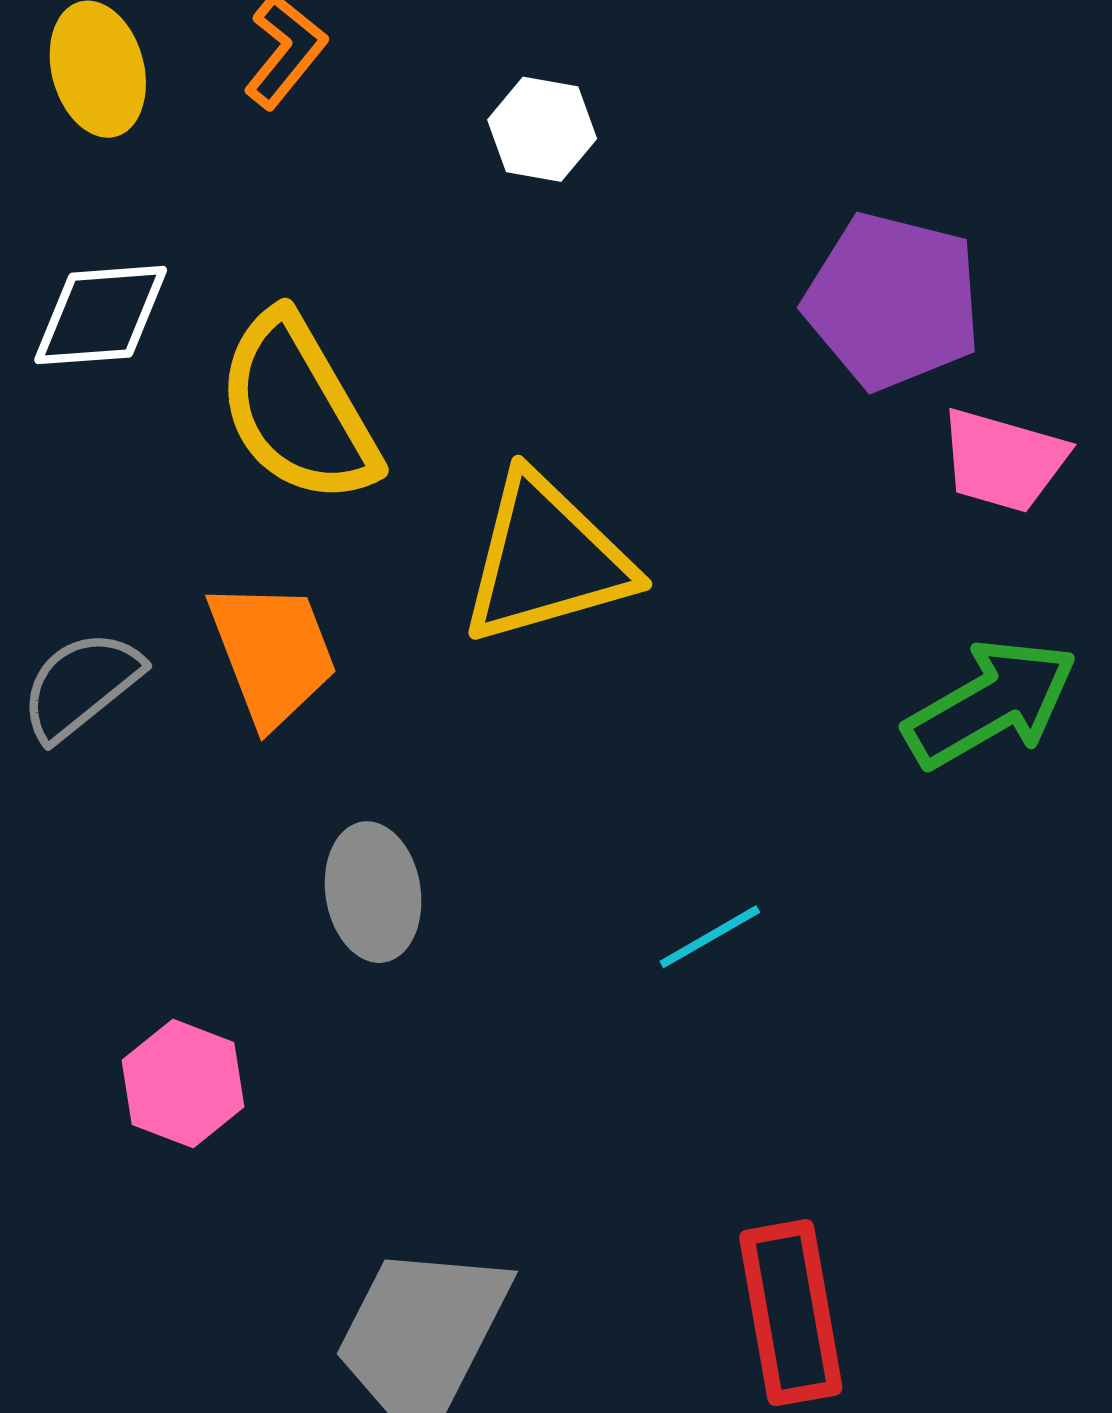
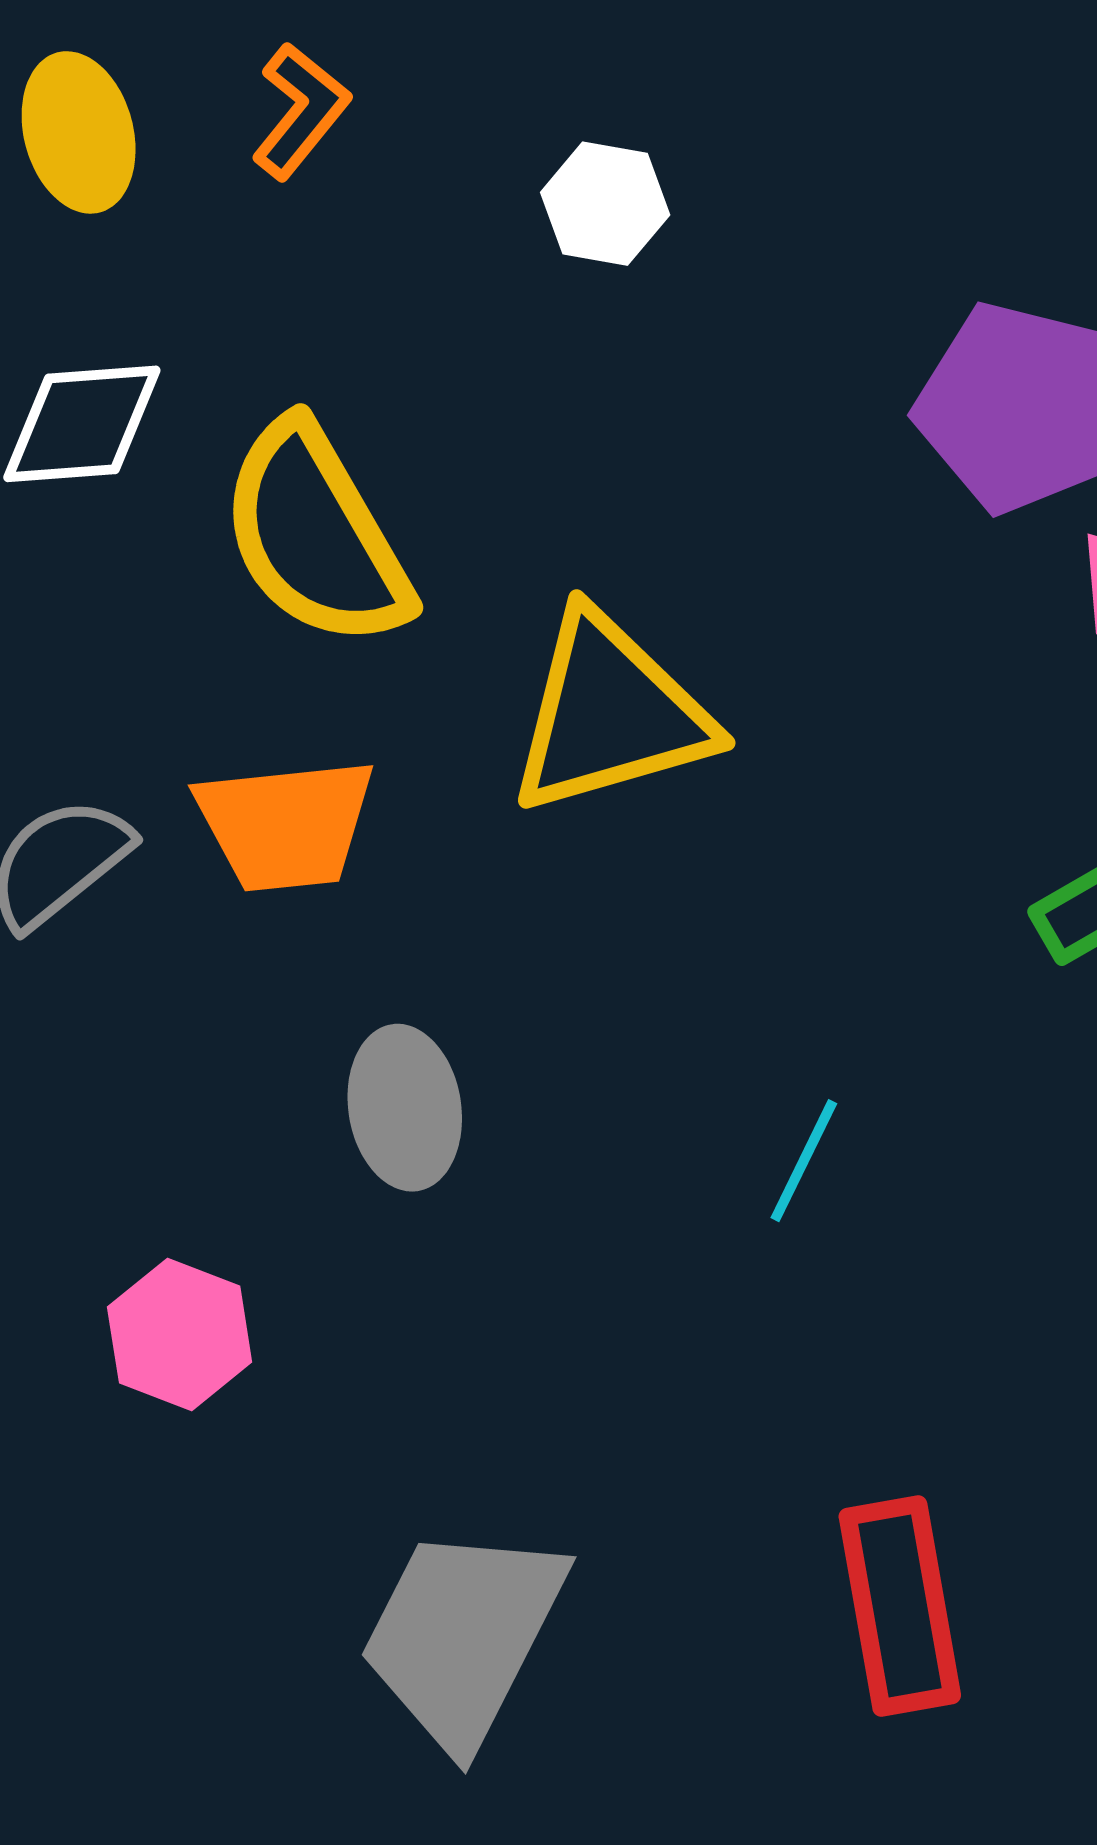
orange trapezoid: (272, 653) -> (286, 825), turned 105
cyan line: (710, 937) -> (804, 1161), turned -34

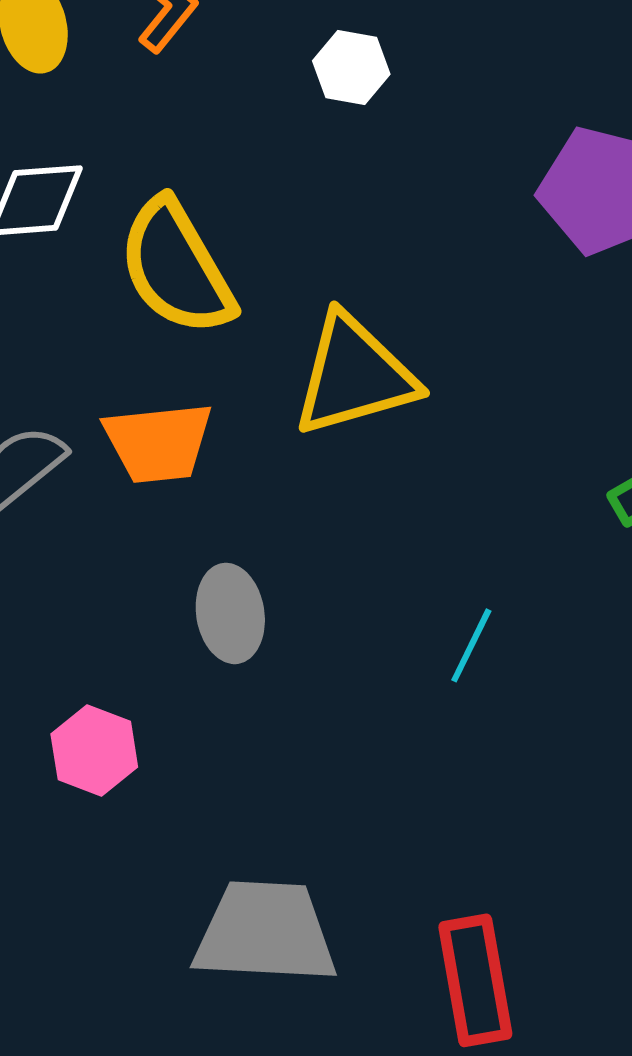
red rectangle: (900, 1606) -> (475, 980), moved
gray trapezoid: (463, 1636) -> (265, 932), turned 66

